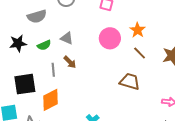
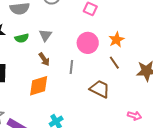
gray triangle: (67, 38) -> (45, 35), turned 32
gray line: (53, 70) -> (71, 67), moved
orange diamond: (51, 100) -> (39, 86), moved

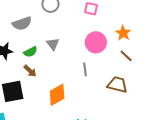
brown arrow: (44, 59) -> (30, 71), moved

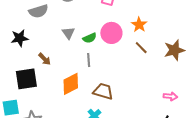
green semicircle: (30, 52) -> (90, 38), moved
gray line: (85, 69) -> (89, 60), moved
brown trapezoid: (117, 85) -> (103, 91), moved

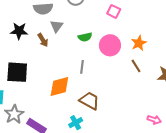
gray triangle: (68, 33) -> (56, 26), moved
green semicircle: (90, 38) -> (85, 37), moved
brown arrow: (45, 59) -> (43, 40), moved

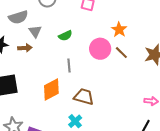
brown arrow: (43, 40) -> (25, 48), turned -48
pink circle: (110, 45) -> (100, 49), moved

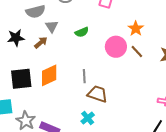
brown arrow: (25, 48) -> (41, 43), turned -40
gray line: (69, 65) -> (84, 76), moved
orange diamond: (51, 90) -> (49, 75), moved

